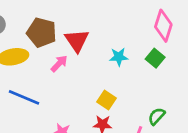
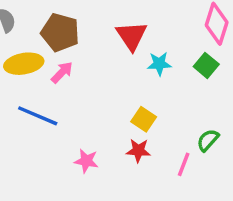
red triangle: (77, 41) -> (131, 36), moved
pink arrow: (59, 64) -> (62, 72), moved

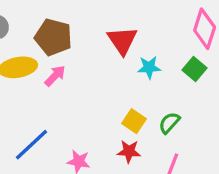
blue line: (38, 116) -> (32, 145), moved, turned -66
green semicircle: (208, 140) -> (169, 123), moved

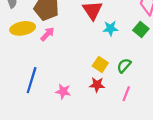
blue line: (32, 145) -> (32, 80), turned -30

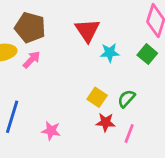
red star: (97, 85) -> (105, 122), moved

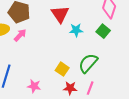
yellow square: (97, 97) -> (62, 69), moved
green semicircle: (126, 99) -> (88, 63), size x1.5
red star: (105, 122) -> (70, 88), moved

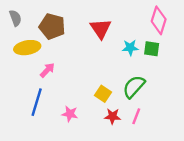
cyan star: (76, 30) -> (130, 48), moved
green square: (103, 31) -> (152, 49), turned -32
pink arrow: (20, 35) -> (47, 70), moved

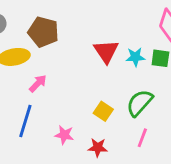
red triangle: (101, 29) -> (106, 51), moved
red star: (112, 116) -> (98, 147), moved

